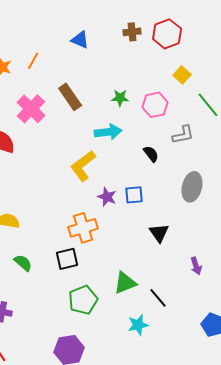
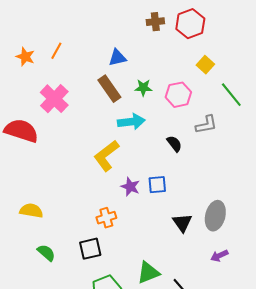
blue triangle: (80, 40) -> (117, 58), moved, turned -36
brown rectangle: (70, 97) -> (109, 89), moved
gray ellipse: (192, 187) -> (215, 216), moved
orange cross: (83, 228) -> (106, 218), size x0.7
purple arrow: (196, 266) -> (219, 256), turned 84

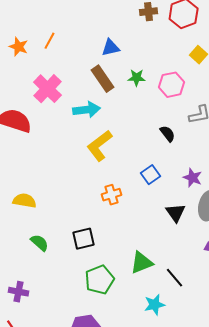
cyan arrow: (131, 122) -> (87, 110), moved
blue square: (157, 185) -> (151, 175), turned -30
purple star: (130, 187) -> (193, 178), moved
orange cross: (106, 218) -> (112, 195), moved

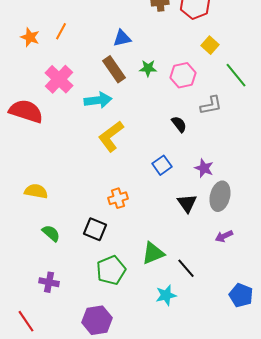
orange cross: (112, 195) -> (118, 198), moved
black square: (84, 239) -> (95, 229), turned 35
purple cross: (19, 292) -> (49, 282), moved

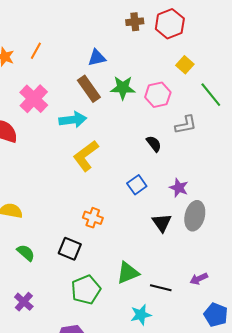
green star: (148, 68) -> (123, 88), size x1.4
orange cross: (118, 198) -> (93, 218), turned 36
purple arrow: (224, 236) -> (199, 279), moved
black line: (186, 268) -> (161, 288), turned -35
purple cross: (49, 282) -> (24, 302), turned 30

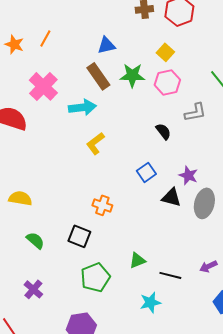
yellow square: (185, 65) -> (165, 52), moved
yellow L-shape: (86, 156) -> (95, 143), size x0.7
black triangle: (162, 223) -> (171, 197), moved, turned -40
green triangle: (128, 273) -> (137, 260), size x0.7

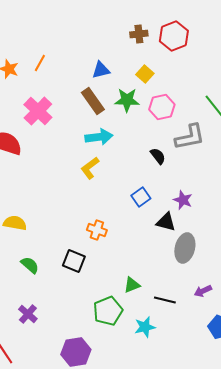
yellow square: (165, 52) -> (145, 74), moved
cyan arrow: (82, 107) -> (99, 137), moved
gray L-shape: (195, 112) -> (190, 137), size x1.4
gray ellipse: (204, 203) -> (185, 248), moved
green pentagon: (95, 277) -> (108, 311), moved

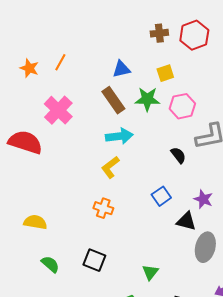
yellow square: (145, 74) -> (165, 73), turned 30
orange cross: (97, 230) -> (103, 208), moved
green triangle: (132, 285) -> (150, 272), moved, turned -30

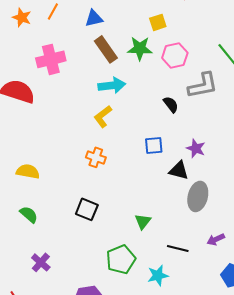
blue triangle: (121, 69) -> (94, 18), moved
pink cross: (58, 110) -> (51, 59), turned 32
blue square: (161, 196) -> (154, 145), turned 30
green semicircle: (50, 264) -> (29, 214), moved

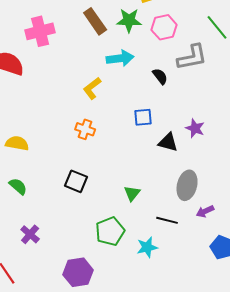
cyan arrow: (112, 85) -> (120, 58), moved
purple star: (196, 148) -> (195, 128), moved
gray ellipse: (198, 196) -> (187, 185), moved

